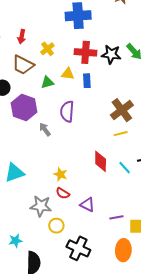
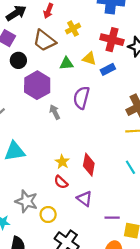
blue rectangle: (87, 81) -> (108, 69), turned 56
red diamond: (101, 161) -> (89, 165), moved
gray star: (41, 206) -> (26, 201), moved

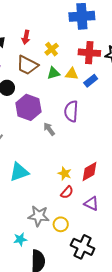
green triangle: (66, 63) -> (53, 73), moved
red diamond: (89, 165) -> (90, 171), turned 60
red semicircle: (61, 182) -> (67, 192), turned -80

